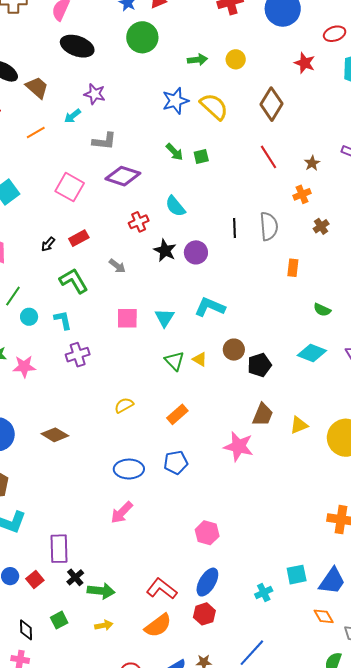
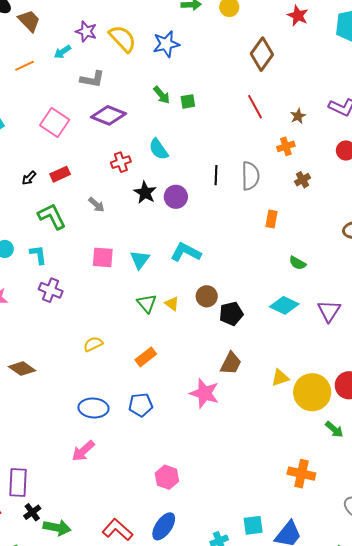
yellow semicircle: (214, 107) -> (122, 39), moved
purple cross: (78, 355) -> (51, 290), turned 35
yellow triangle: (299, 425) -> (280, 378), moved

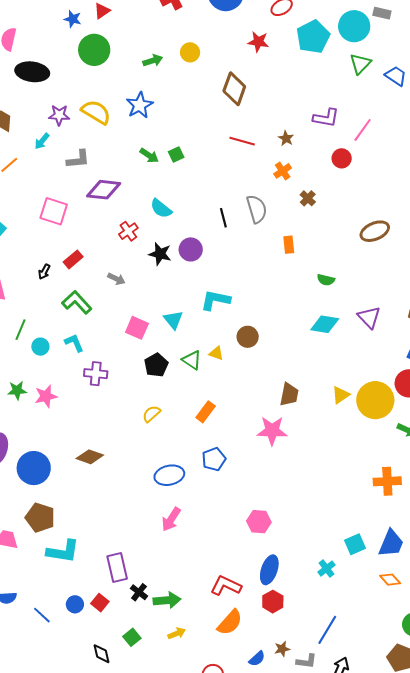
red line: (255, 107) -> (242, 141), turned -30
pink square: (103, 257) -> (137, 328), turned 35
black pentagon: (231, 314) -> (156, 365), moved

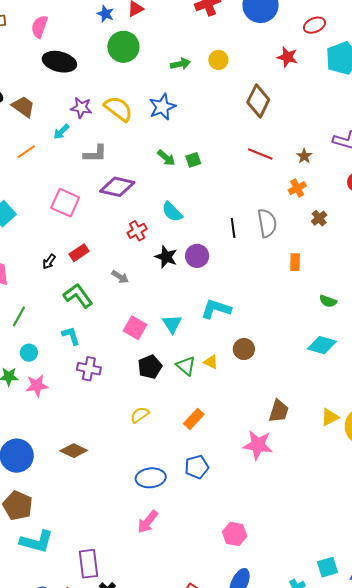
cyan circle: (40, 347) -> (29, 353), moved

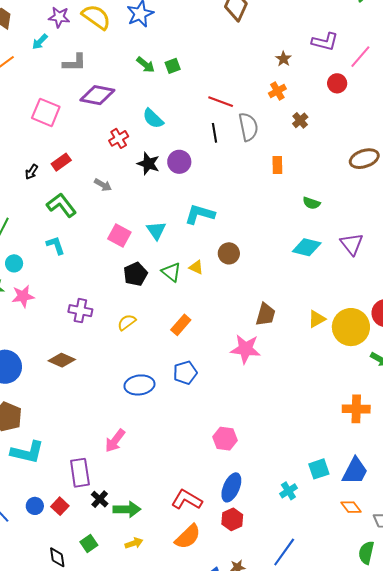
red line: (260, 154) -> (221, 102), moved
purple cross: (89, 369) -> (80, 311), moved
pink arrow: (148, 522) -> (115, 441), moved

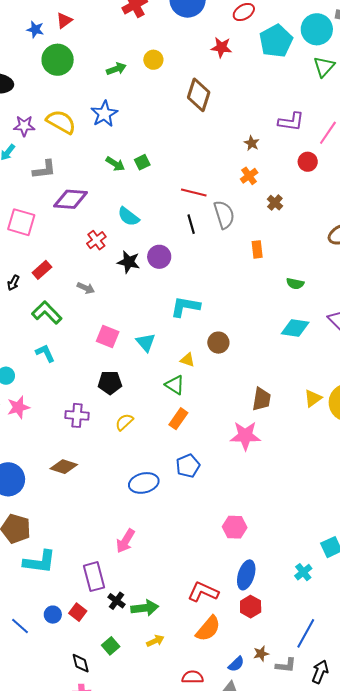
cyan triangle: (156, 230) -> (146, 342), moved
green triangle: (171, 272) -> (175, 385), moved
black pentagon: (135, 274) -> (110, 383), moved, turned 30

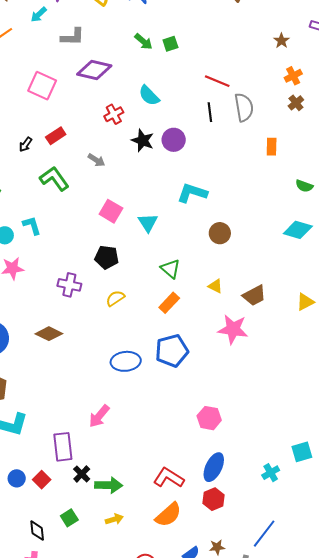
orange cross: (249, 176) -> (293, 76), moved
cyan L-shape: (45, 353) -> (32, 226), moved
yellow triangle: (187, 360) -> (215, 286), moved
brown trapezoid: (261, 399) -> (254, 295), turned 45
blue pentagon: (188, 466) -> (172, 351), size x1.4

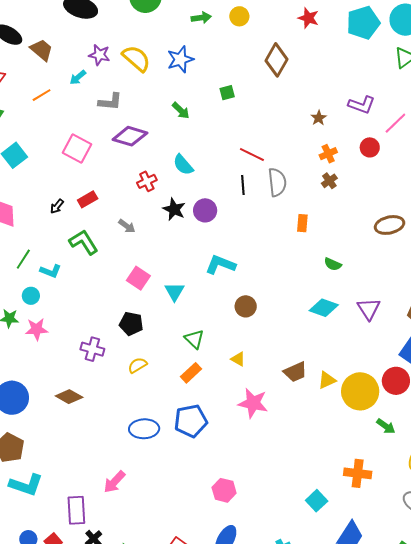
green square: (170, 44) -> (227, 93), moved
cyan L-shape: (32, 226) -> (51, 271), moved, turned 125
brown trapezoid: (254, 295) -> (295, 372), moved
cyan square: (302, 452) -> (317, 501), moved, turned -30

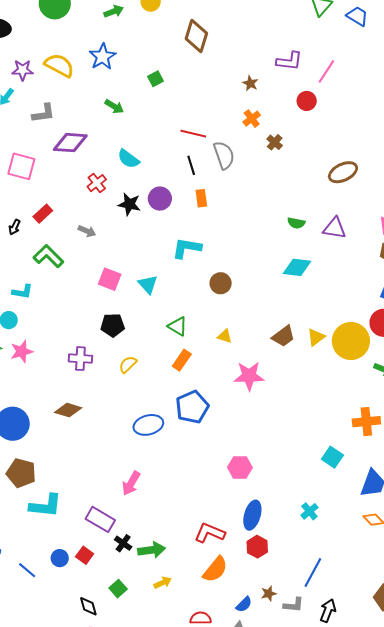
orange cross: (328, 154) -> (252, 119), moved
orange rectangle: (302, 223) -> (201, 198), moved
purple triangle: (369, 309) -> (334, 228), moved, turned -35
purple rectangle: (76, 510) -> (100, 519), turned -44

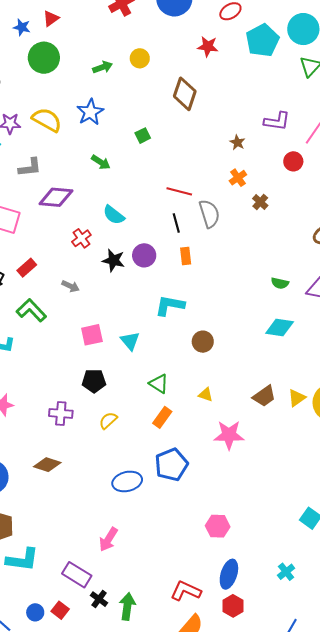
pink square: (110, 279) -> (92, 335), turned -35
green arrow: (152, 550) -> (127, 606), turned -76

